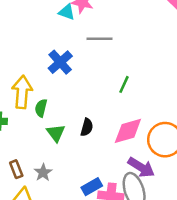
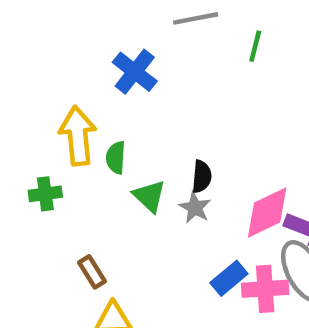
green line: (124, 84) -> (255, 46), moved
pink diamond: (128, 131) -> (267, 212), moved
gray star: (43, 172) -> (195, 208), moved

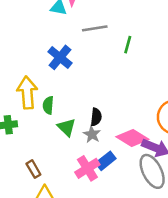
pink diamond: (267, 212) -> (132, 138), turned 56
blue rectangle: (229, 278) -> (106, 161), moved
pink cross: (265, 289) -> (87, 168), moved, turned -30

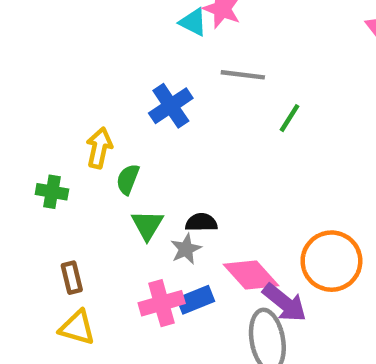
yellow arrow: (27, 93) -> (99, 148), size x0.7
black semicircle: (96, 117) -> (201, 222), turned -114

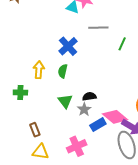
green semicircle: (128, 179) -> (63, 71), moved
blue rectangle: (196, 300) -> (98, 125), moved
pink cross: (162, 303) -> (77, 146), moved

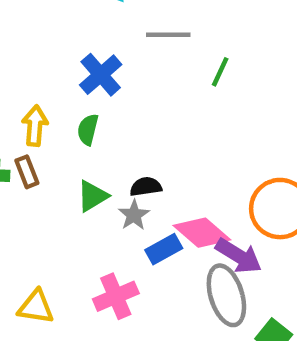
green triangle: (65, 101) -> (92, 196), turned 35
brown rectangle: (35, 130) -> (27, 172), moved

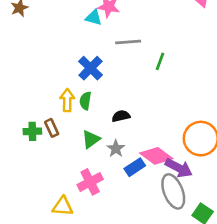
yellow arrow: (35, 126) -> (67, 100), moved
black semicircle: (146, 187) -> (121, 116), moved
pink cross: (116, 296) -> (90, 182), moved

